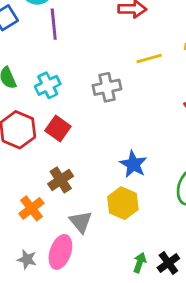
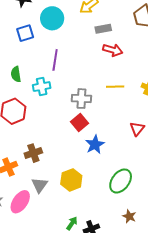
purple line: (54, 24) -> (55, 60), moved
red square: (58, 129) -> (79, 122), moved
blue star: (133, 164) -> (95, 145), moved

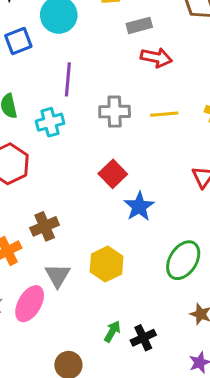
gray cross: (81, 99) -> (115, 112), moved

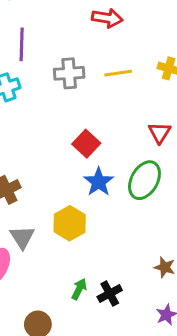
red square: (113, 174) -> (86, 144), moved
blue star: (139, 206) -> (99, 182), moved
green ellipse: (183, 260) -> (144, 180), moved

